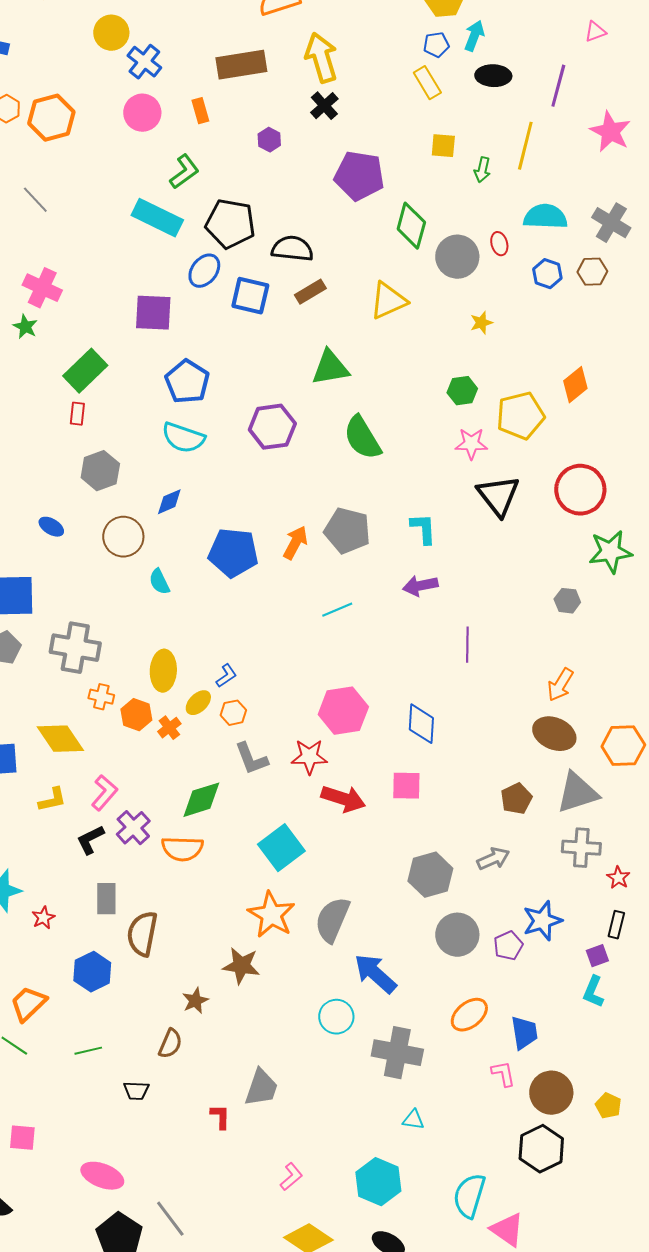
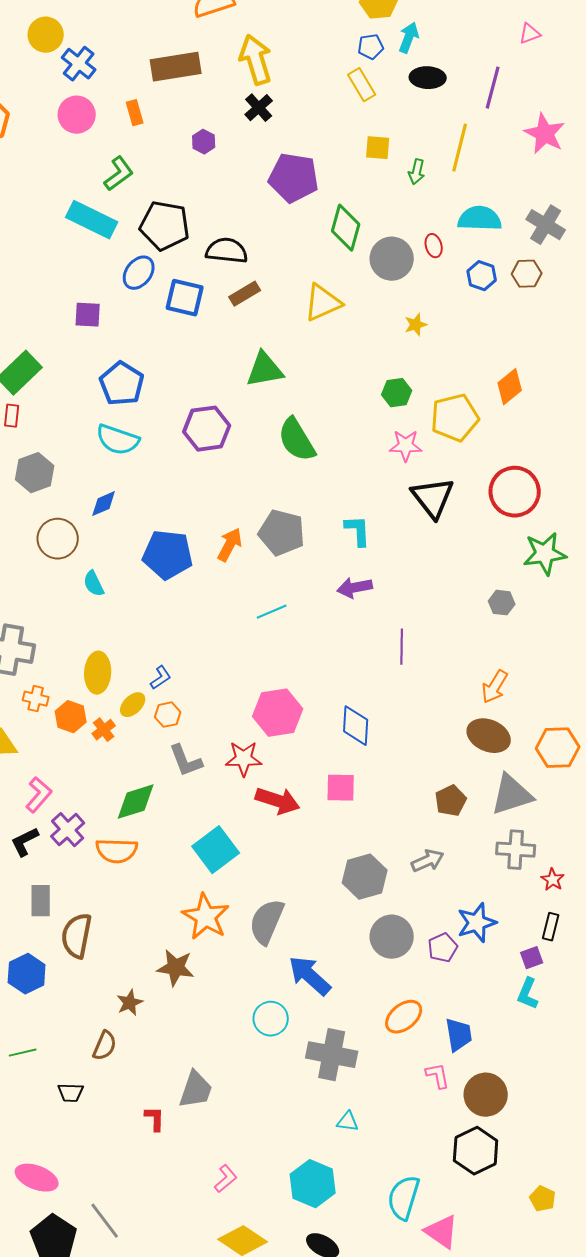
purple square: (153, 313) -> (88, 315), size x0.7
yellow pentagon: (608, 1106) -> (543, 1199), moved

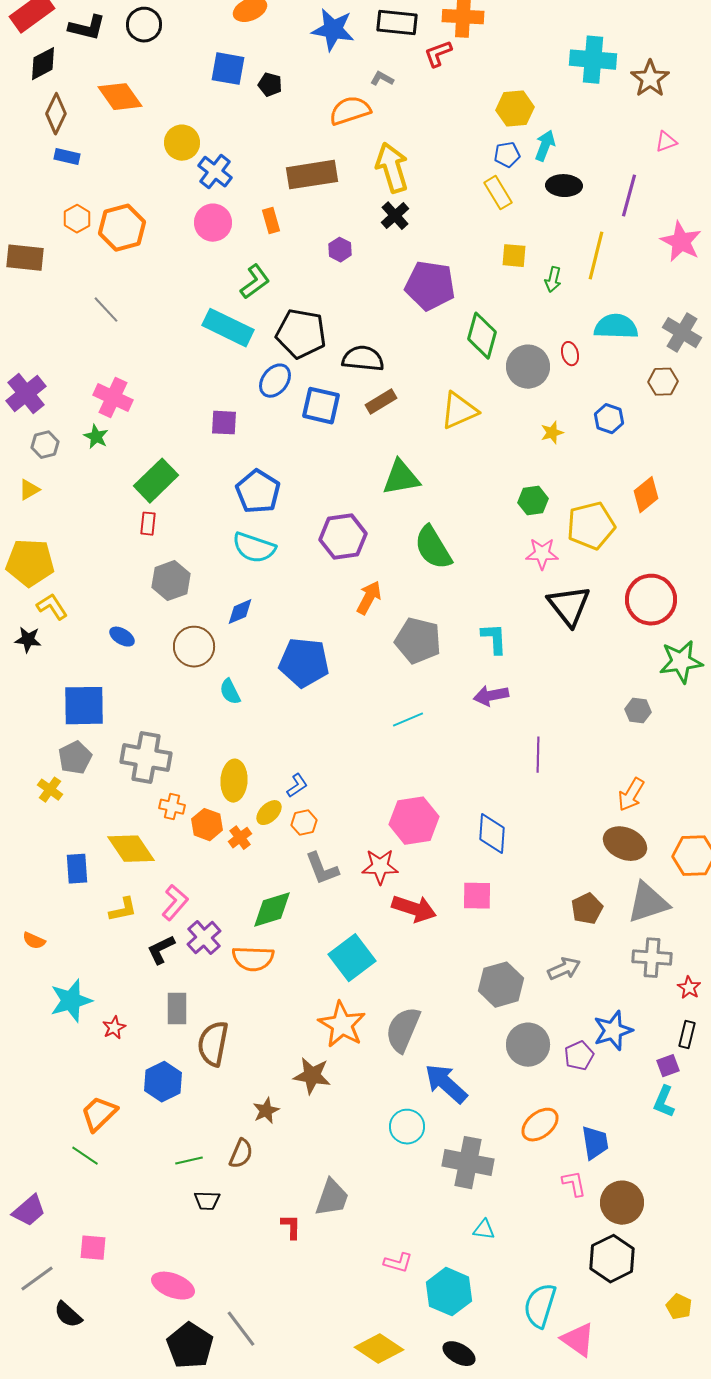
blue hexagon: (482, 276) -> (609, 419), moved
orange arrow: (230, 545) -> (369, 598), moved
green line: (23, 1053) -> (189, 1161), moved
pink L-shape: (226, 1179) -> (398, 1263), moved, turned 56

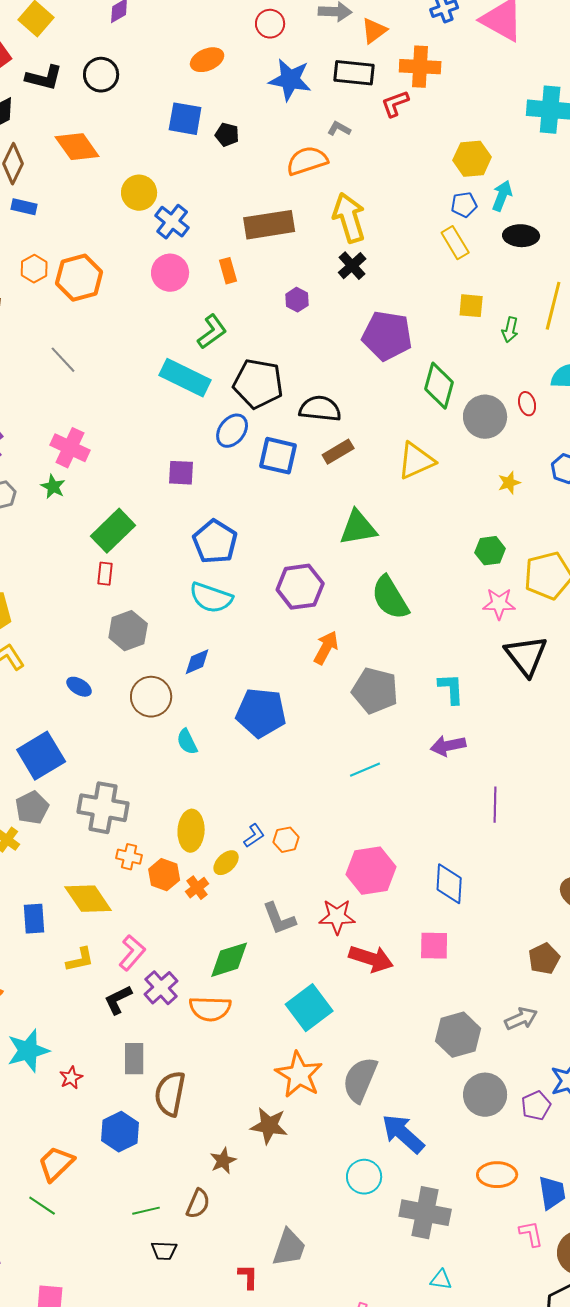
blue square: (84, 706) -> (41, 756), turned -30
orange hexagon: (304, 823) -> (286, 840), moved
orange ellipse: (540, 1125) -> (497, 1175), turned 39

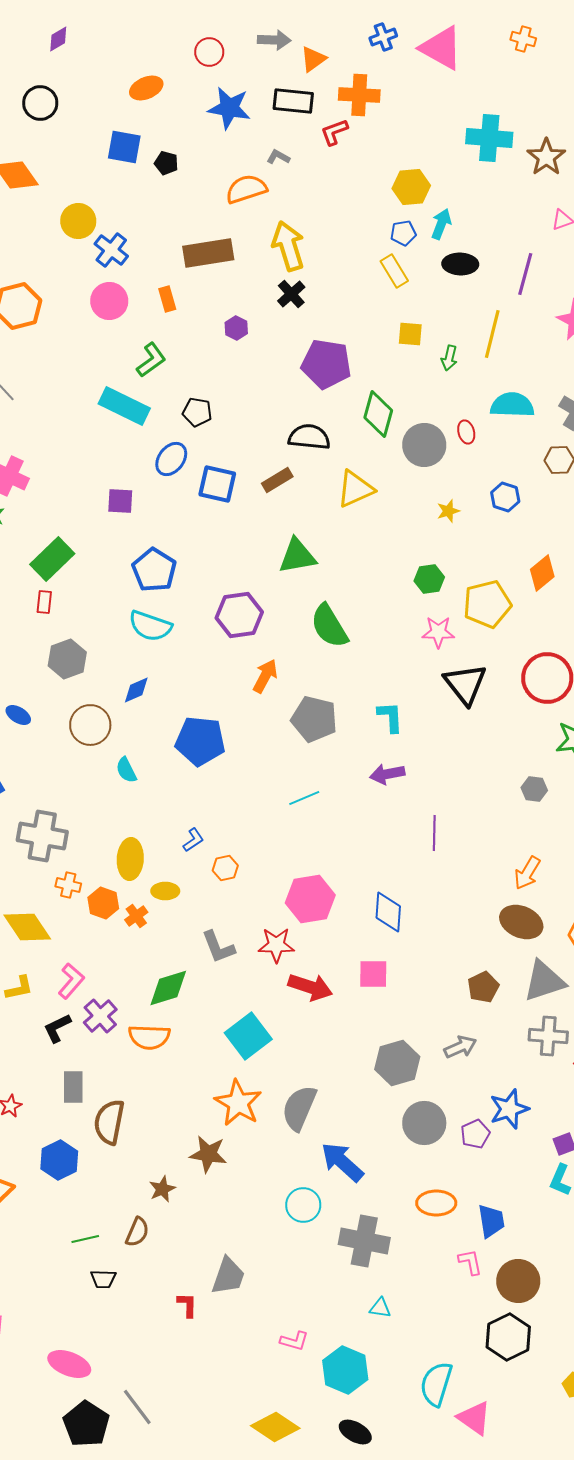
black pentagon: (258, 384) -> (197, 412), size x0.6
black semicircle: (320, 409) -> (309, 437), moved
blue L-shape: (254, 836) -> (193, 840), moved
yellow ellipse: (226, 863) -> (165, 891), turned 44

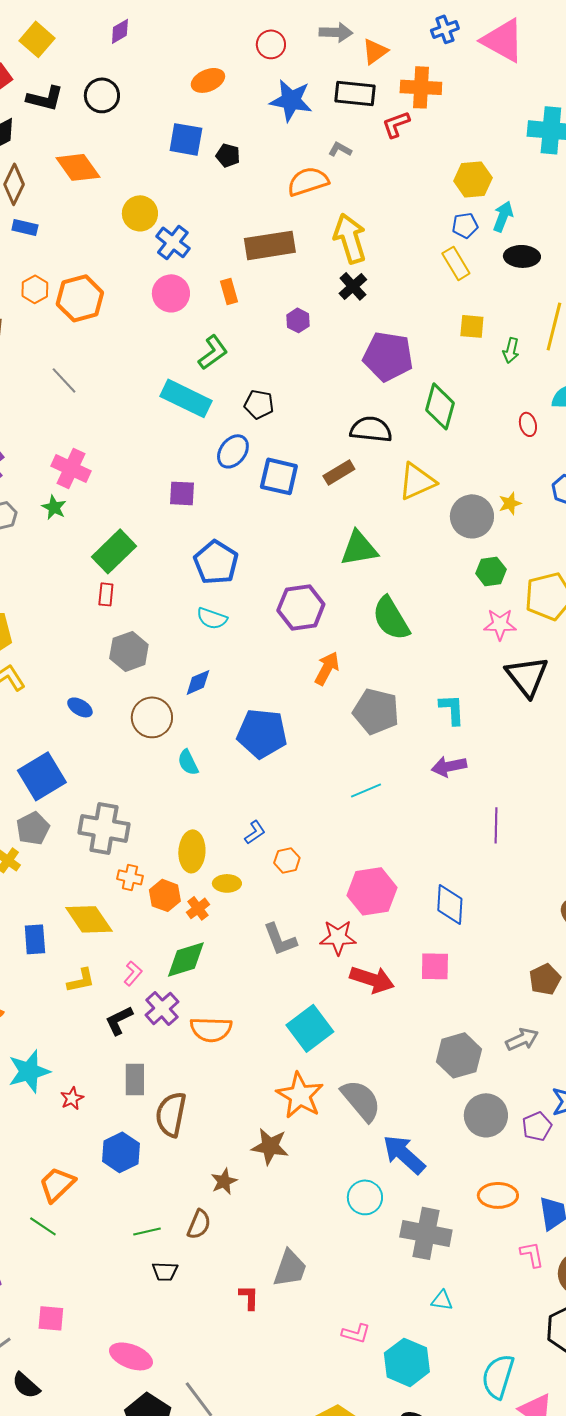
gray circle: (424, 445) -> (472, 516), moved
cyan semicircle: (150, 626) -> (212, 618), size x0.7
pink L-shape: (71, 981) -> (133, 973), size x0.7
green diamond: (168, 988) -> (186, 959), moved
gray semicircle: (299, 1108) -> (361, 1100), turned 117

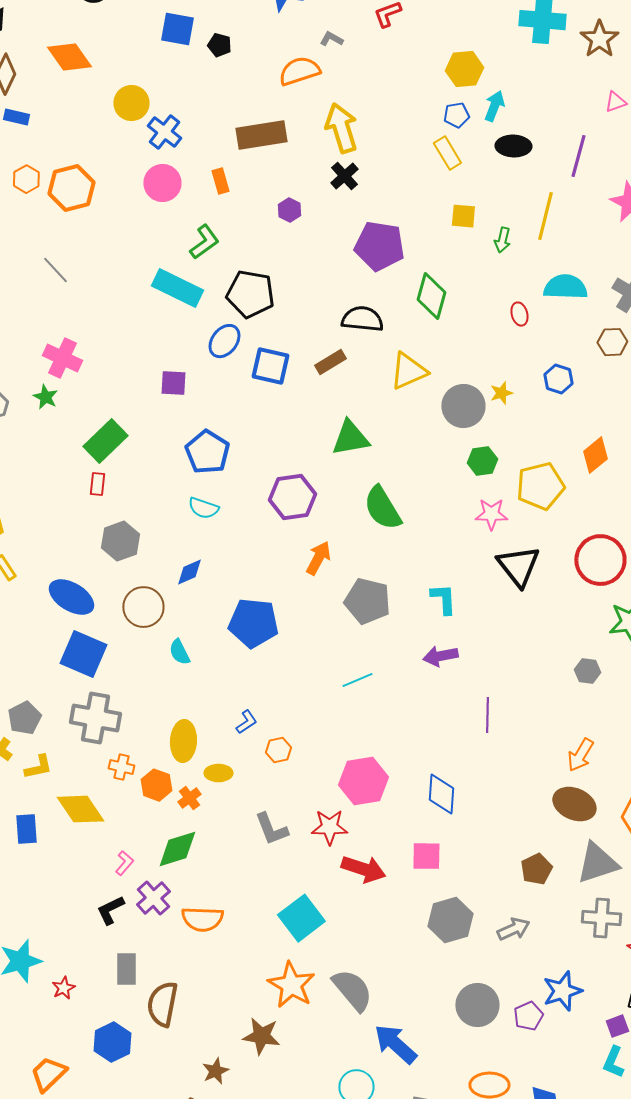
black pentagon: (259, 404) -> (250, 294), size x1.6
blue ellipse: (80, 707) -> (71, 597), size x1.8
blue square: (42, 776) -> (83, 654), moved, turned -36
yellow L-shape: (81, 980) -> (38, 767), moved
gray hexagon: (459, 1055) -> (450, 920), moved

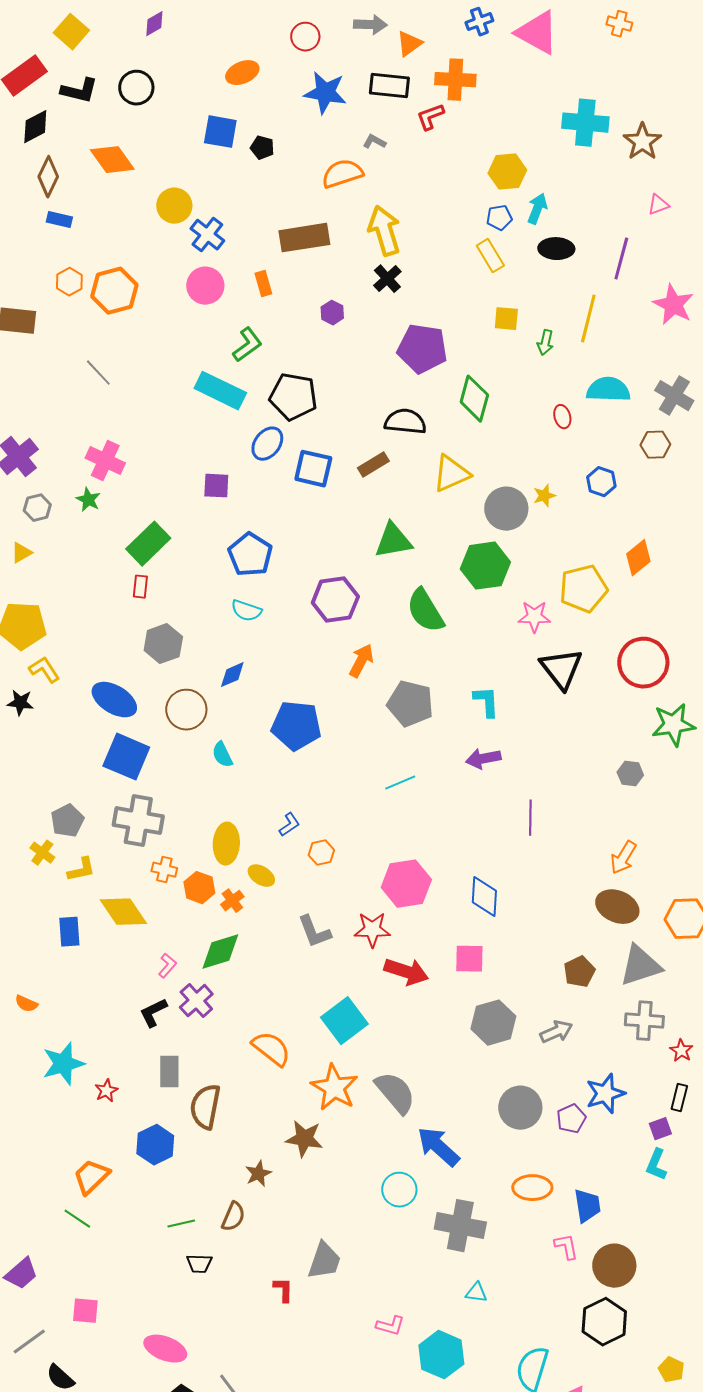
green hexagon: (482, 461) -> (485, 566), moved, size x1.6
yellow ellipse: (218, 773) -> (261, 876), turned 32
orange semicircle: (202, 919) -> (271, 1049), moved, turned -144

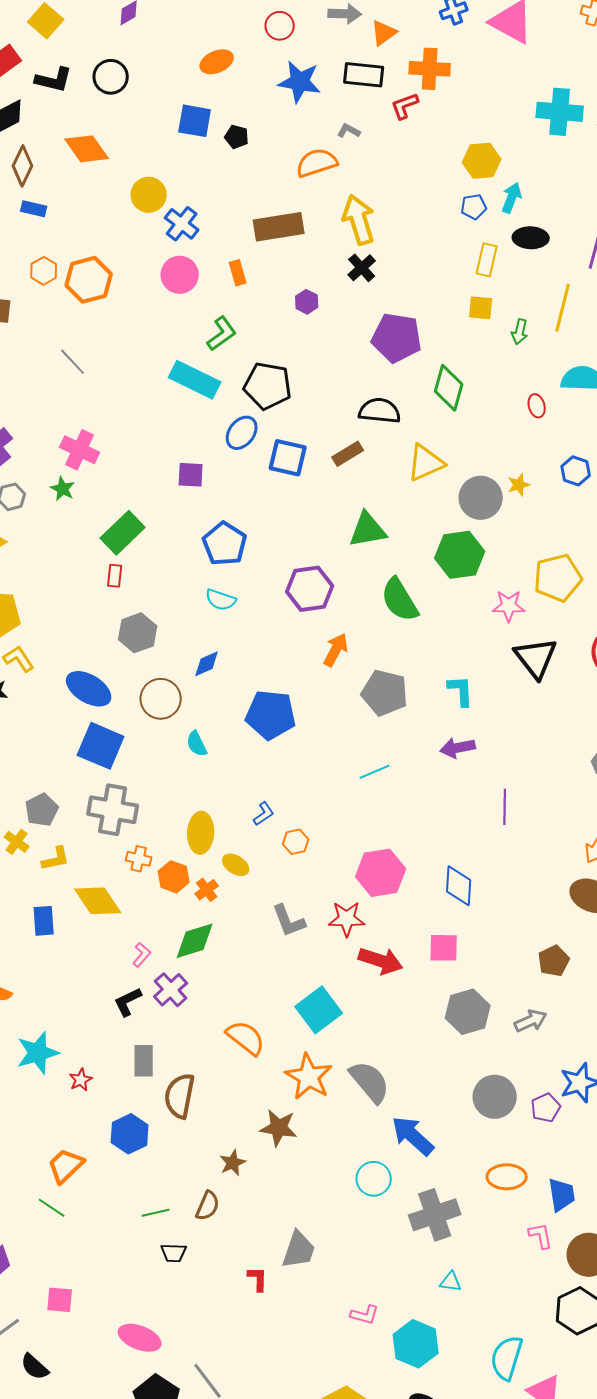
yellow rectangle: (490, 256) -> (487, 260), moved, turned 44
gray cross: (460, 1226) -> (435, 1215), turned -30

